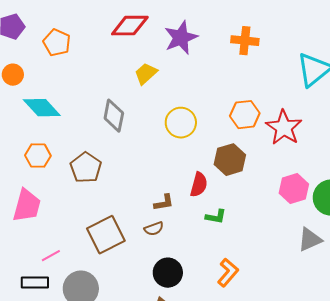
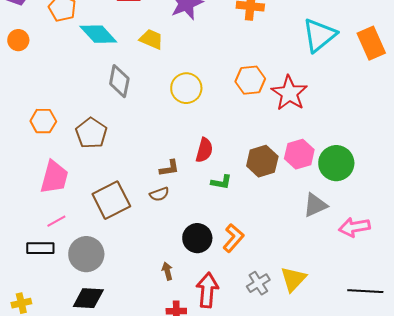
yellow trapezoid: (146, 74) -> (151, 39), turned 65
cyan diamond: (42, 108) -> (98, 34), moved
brown hexagon: (230, 160) -> (262, 161), moved
pink trapezoid: (27, 206) -> (54, 177), moved
black circle: (168, 273) -> (197, 238), moved

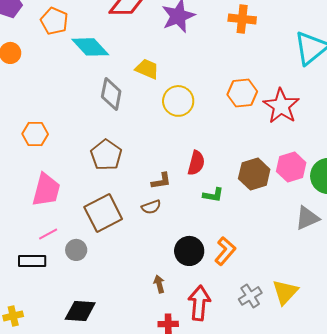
yellow trapezoid: (151, 39) -> (147, 69), moved
brown pentagon: (91, 133) -> (106, 155), moved
gray circle: (86, 254) -> (76, 250), moved, size x0.6

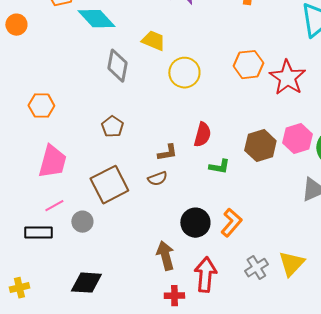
brown pentagon: (106, 155) -> (112, 127), size x0.7
brown arrow: (159, 284) -> (165, 256), size x1.6

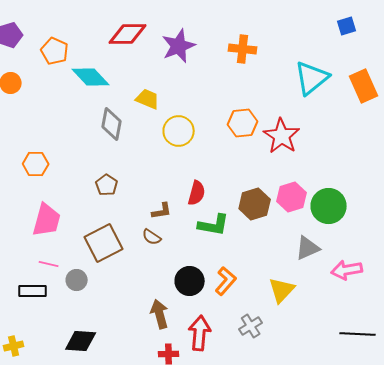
green L-shape: (219, 167) -> (214, 225), size x1.5
brown semicircle: (157, 179) -> (152, 237), turned 54
pink line: (54, 206) -> (49, 264), turned 42
yellow triangle: (291, 264) -> (282, 290), moved

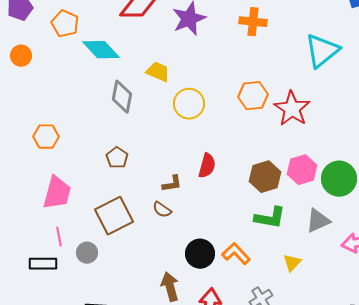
green L-shape: (214, 225) -> (270, 218), moved
pink line: (49, 264) -> (59, 237), turned 66
orange L-shape: (226, 281) -> (236, 254), turned -84
yellow triangle: (282, 290) -> (292, 263), size x0.7

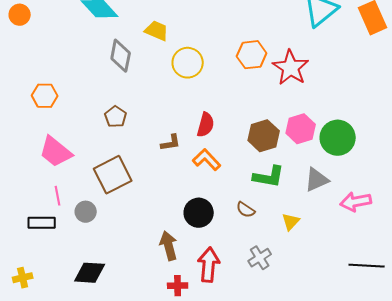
pink trapezoid: (57, 193) -> (56, 152), turned 114
brown semicircle: (162, 210) -> (246, 210), moved
orange L-shape: (236, 254) -> (207, 160), moved

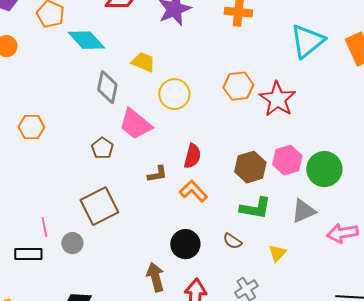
pink trapezoid: (56, 152) -> (135, 124), moved

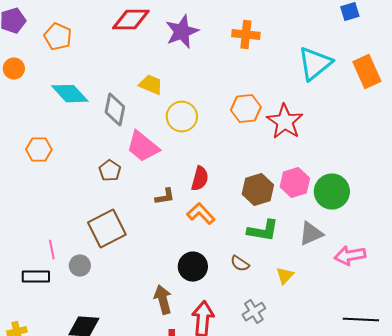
cyan diamond: (86, 40) -> (70, 94), moved

